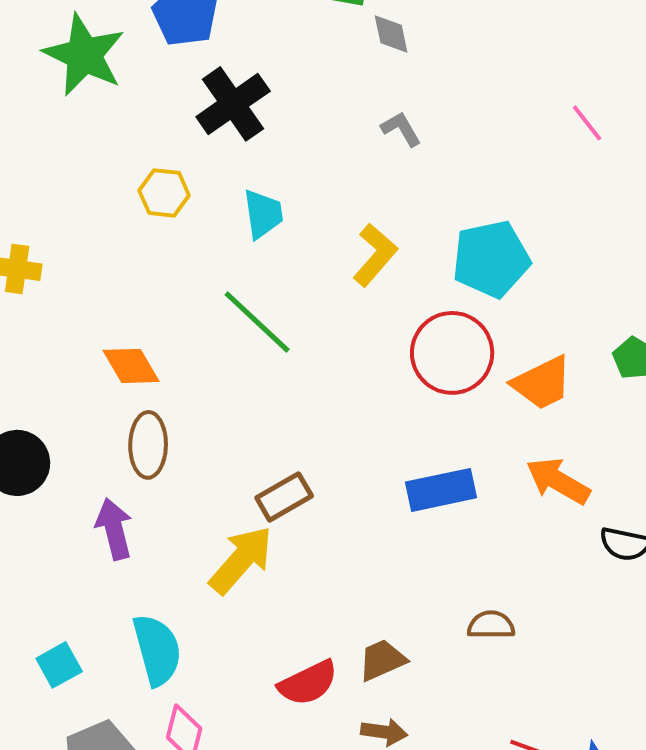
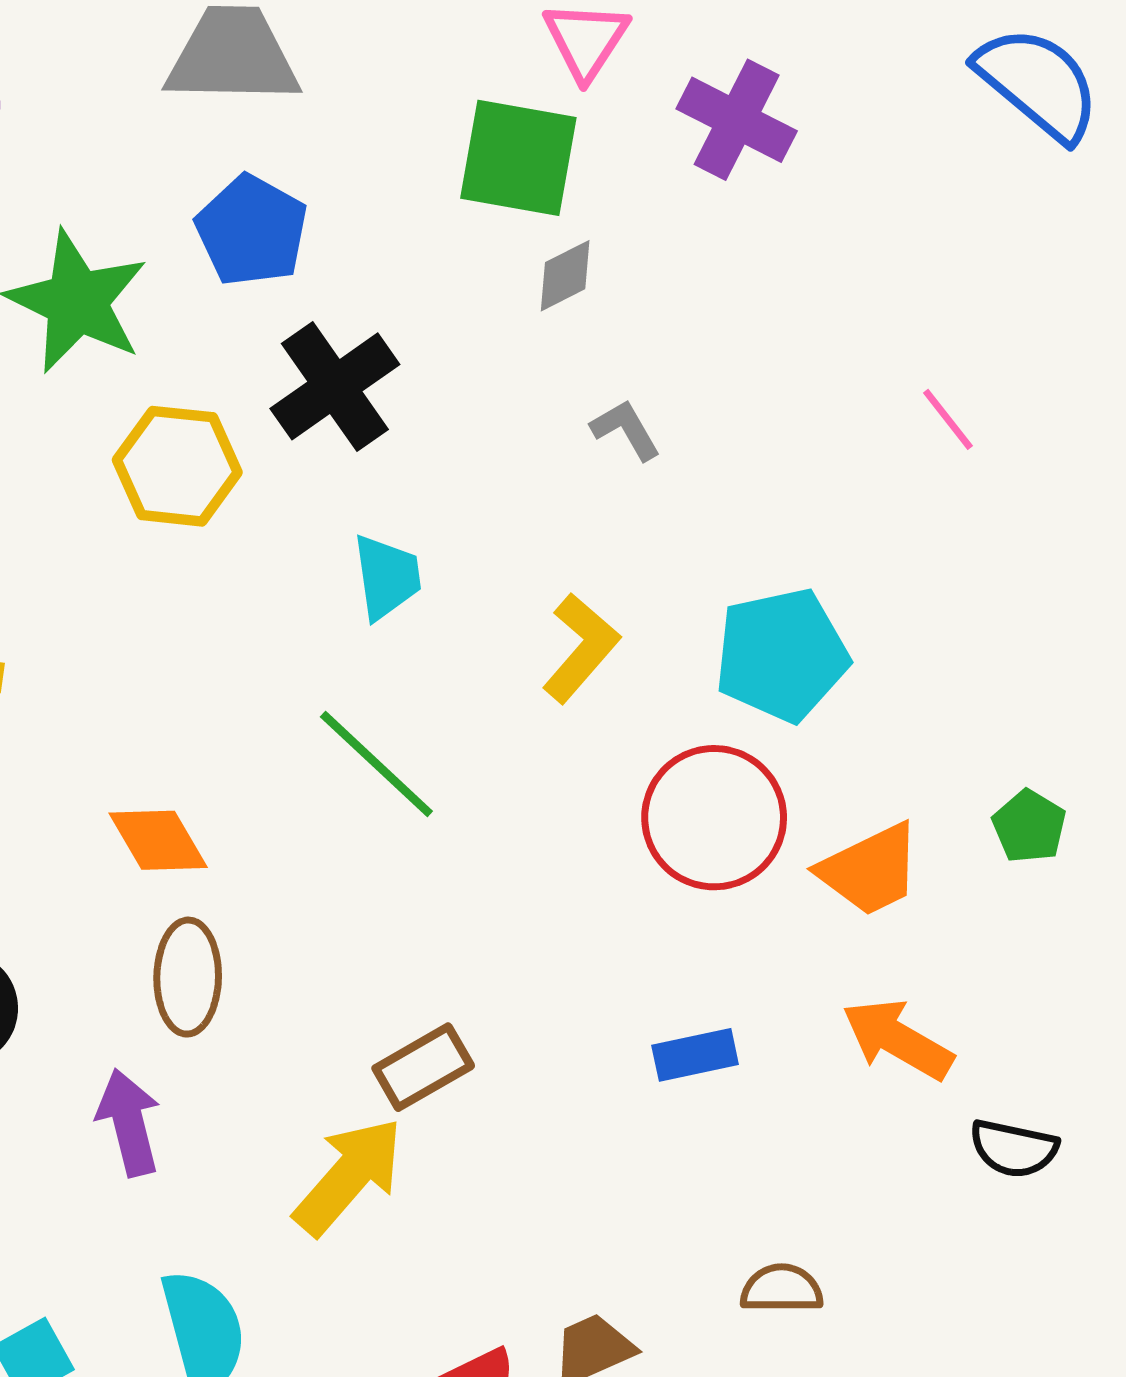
gray diamond: (391, 34) -> (565, 276), moved, turned 75
yellow hexagon: (164, 193) -> (177, 466), moved, size x1.4
blue rectangle: (441, 490) -> (695, 1055), size x0.7

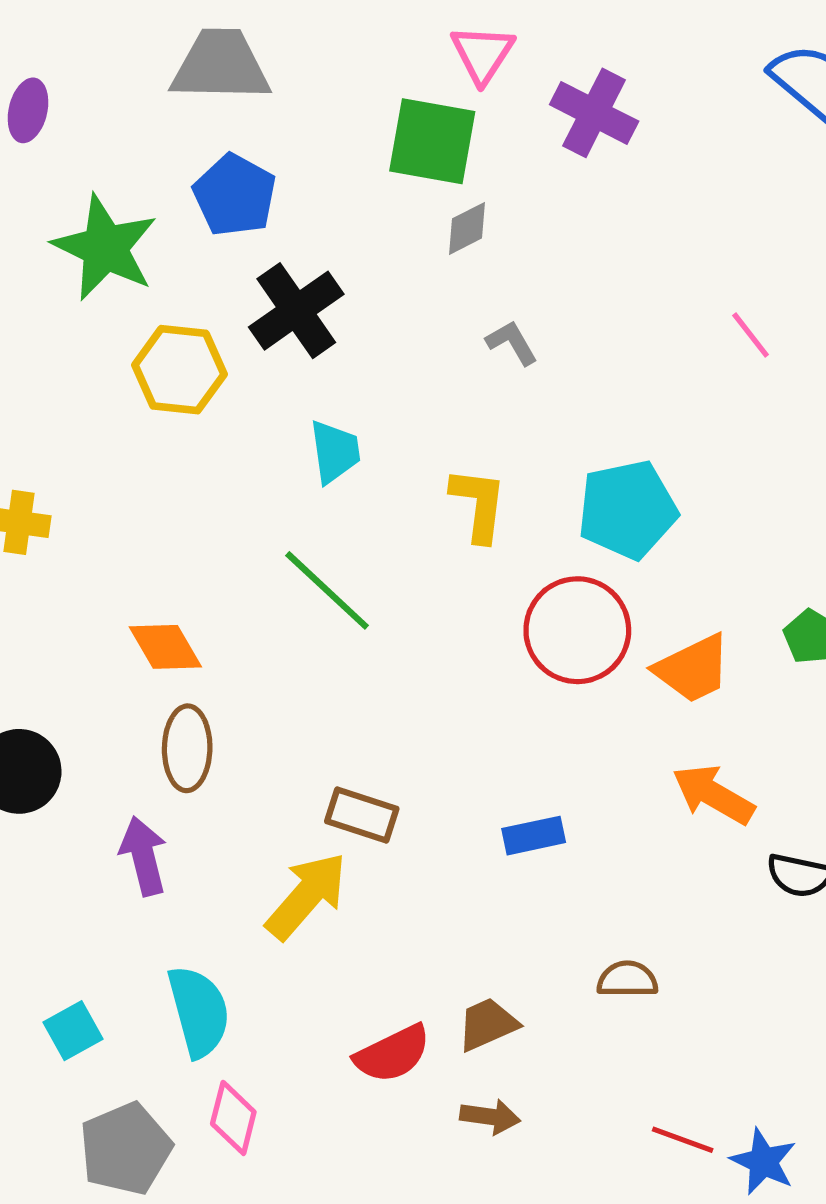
yellow L-shape: (581, 648) -> (479, 504), turned -34
blue rectangle: (695, 1055) -> (534, 836), moved
brown rectangle: (423, 1067) -> (362, 815), turned 48

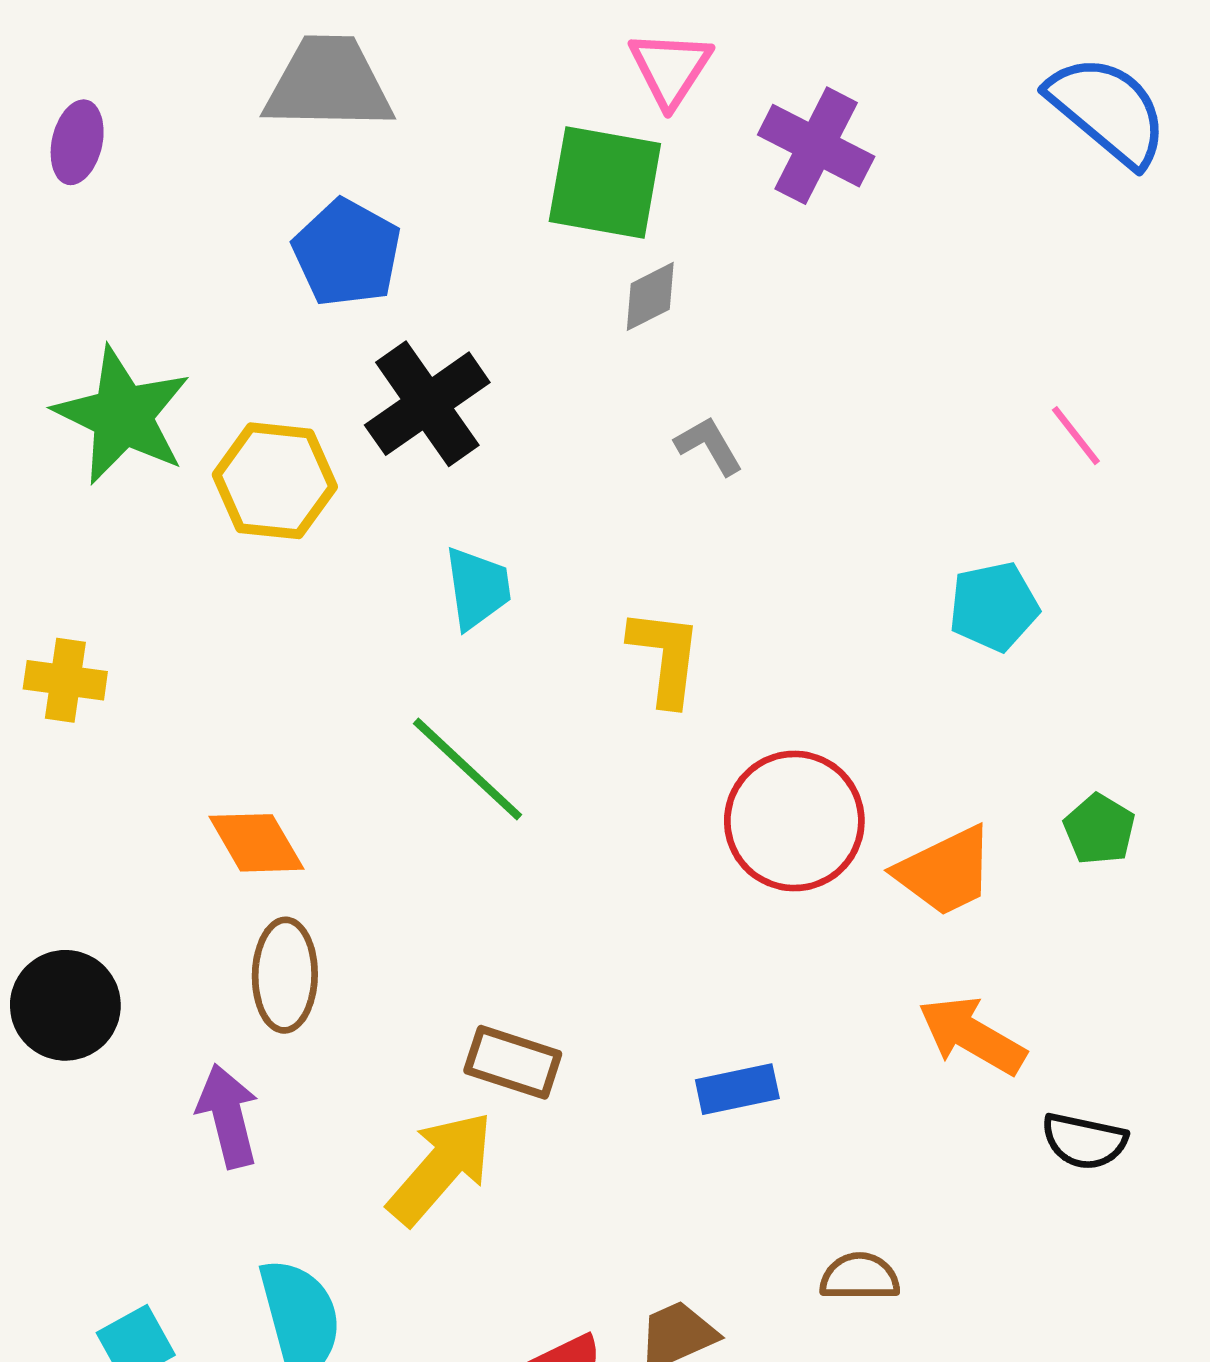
green star: (105, 248) -> (122, 415), moved
pink line: (751, 335) -> (1076, 436), moved
cyan pentagon: (627, 510) -> (994, 606), moved, size x0.7

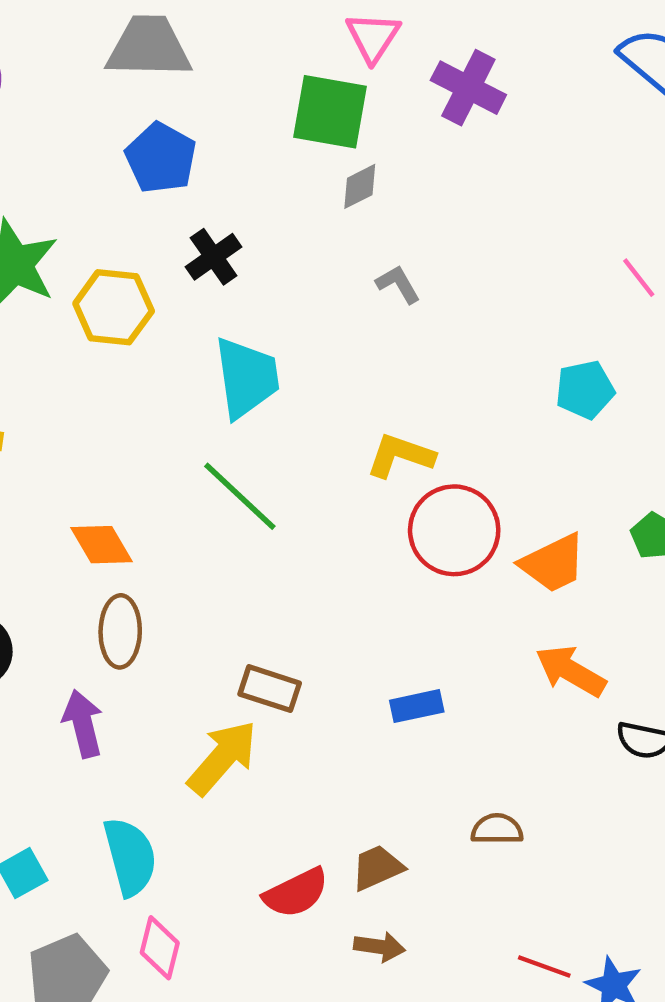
black cross: (427, 404) -> (214, 257), size x0.7
cyan trapezoid: (478, 588) -> (247, 378), size x1.5
yellow L-shape: (665, 657) -> (400, 456), moved, turned -78

